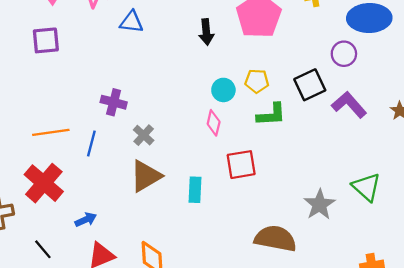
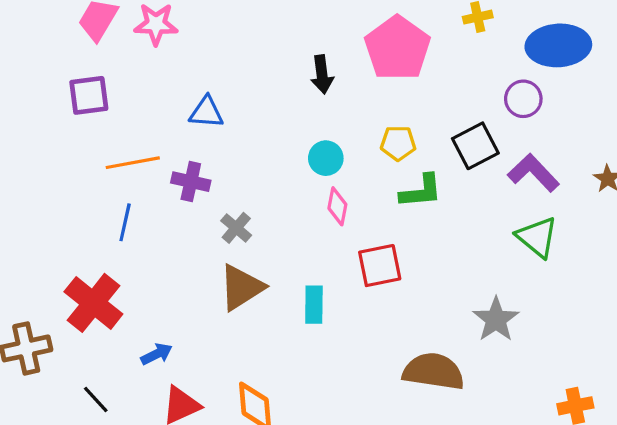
blue triangle: (131, 22) -> (206, 112), moved
cyan circle: (223, 90) -> (326, 158), moved
orange line: (51, 132) -> (133, 163), moved
blue line: (91, 144) -> (125, 222), moved
green triangle: (366, 187) -> (537, 237), moved

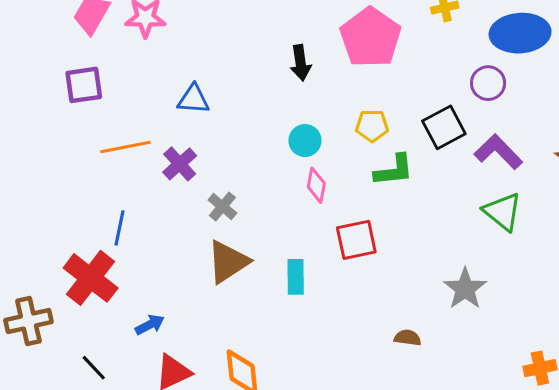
purple cross: (191, 182) -> (180, 164), turned 36
blue line: (125, 222) -> (120, 228), moved
brown semicircle: (434, 371) -> (408, 338), size x0.5

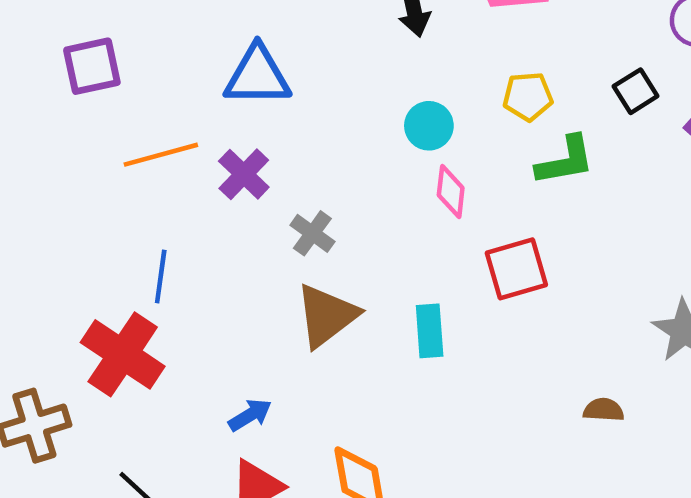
blue triangle: (193, 99) -> (257, 76), size x1.4
black square: (444, 127) -> (636, 91), size x0.7
blue arrow: (150, 325) -> (250, 415), moved

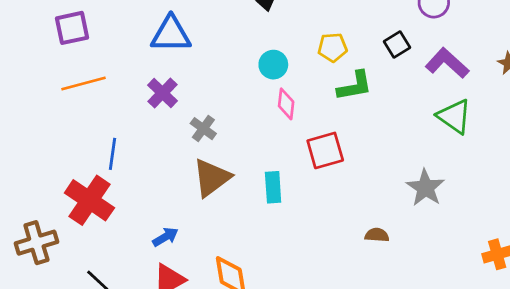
orange line: (161, 155) -> (83, 84), moved

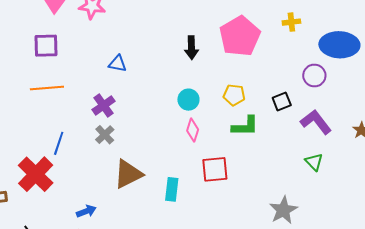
blue triangle: (171, 34) -> (118, 64), size x0.6
green triangle: (454, 116) -> (314, 162), size x0.7
gray cross: (203, 129) -> (105, 135), moved

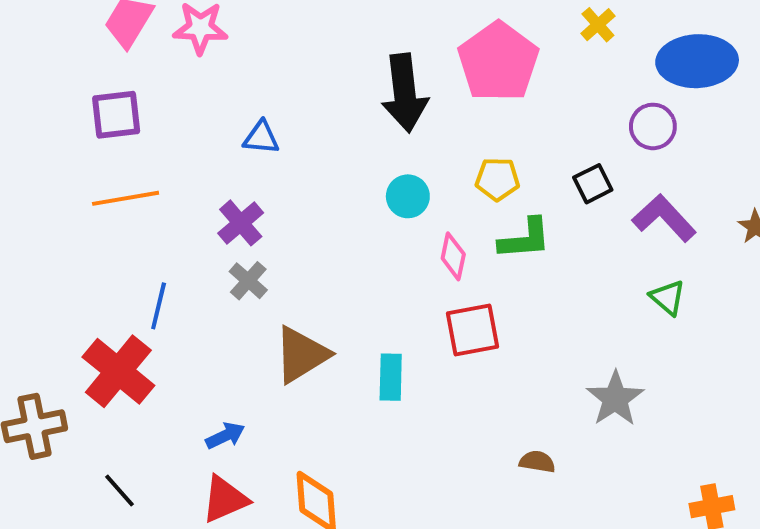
yellow cross: (291, 22) -> (598, 25), turned -30
black arrow: (191, 48) -> (405, 93), size x1.6
pink diamond: (193, 130) -> (453, 256), moved

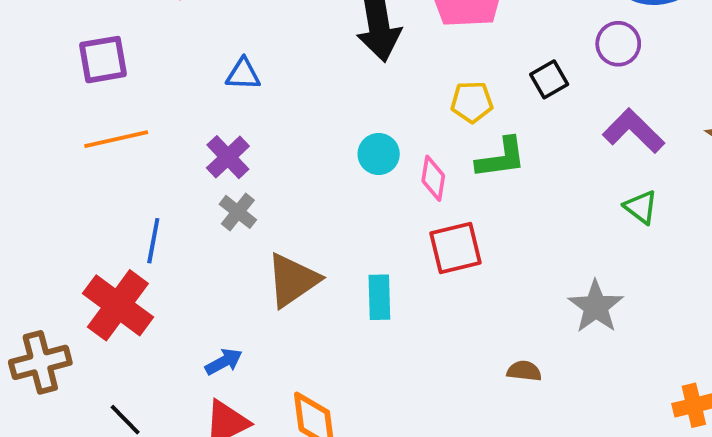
black square: (593, 184) -> (549, 79), moved
cyan circle: (408, 196) -> (379, 154), moved

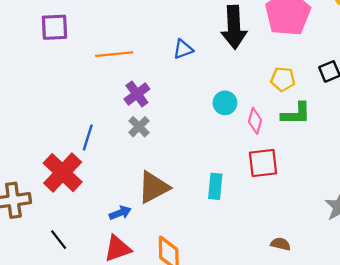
purple square: (103, 60) -> (54, 27), moved
blue triangle: (243, 74) -> (183, 49), moved, turned -30
orange line: (116, 139) -> (114, 54), moved
brown triangle: (293, 280) -> (154, 187), moved
brown semicircle: (524, 371) -> (281, 244), moved

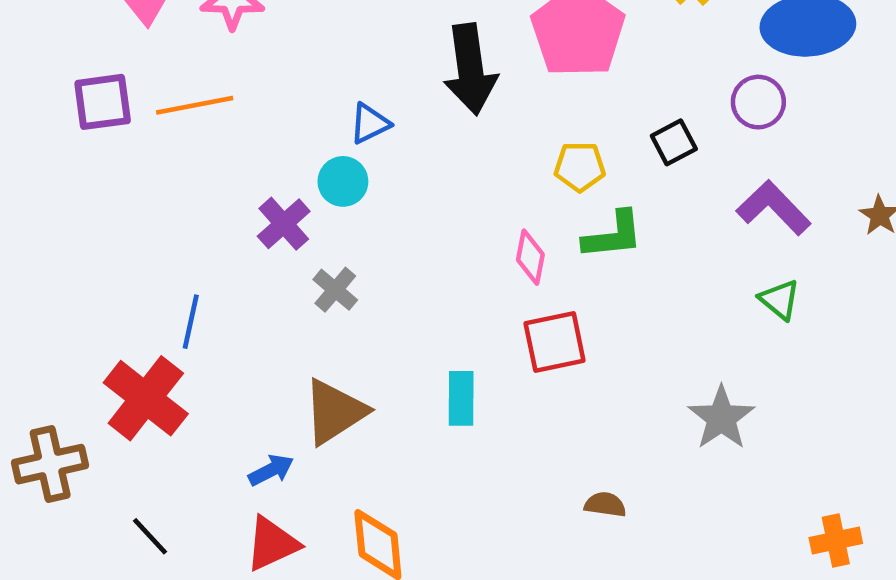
orange line: (114, 54) -> (195, 105), moved
cyan circle: (225, 103) -> (343, 181), moved
gray cross: (139, 127) -> (335, 290), moved

